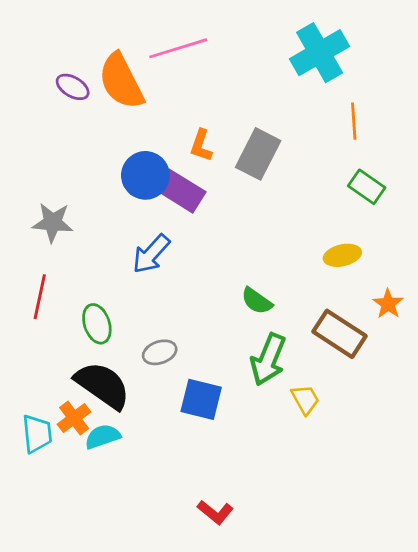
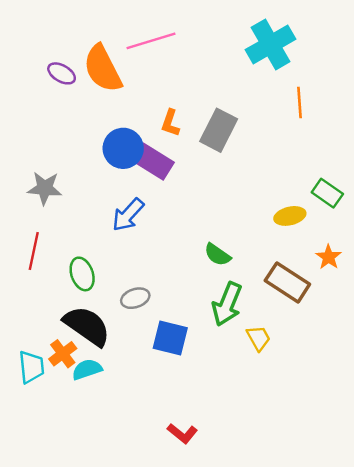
green rectangle: (367, 187) -> (327, 193), moved

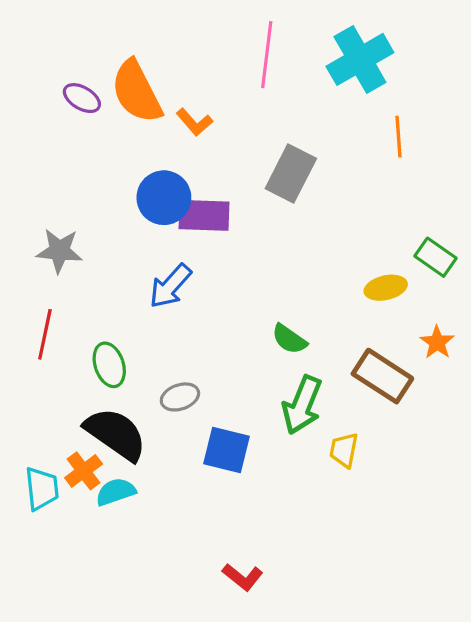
pink line: (151, 41) -> (267, 55), moved, turned -66
orange L-shape: (170, 123) -> (194, 122), moved, turned -60
purple rectangle: (153, 162) -> (204, 215), turned -30
yellow trapezoid: (258, 338) -> (344, 450), turned -140

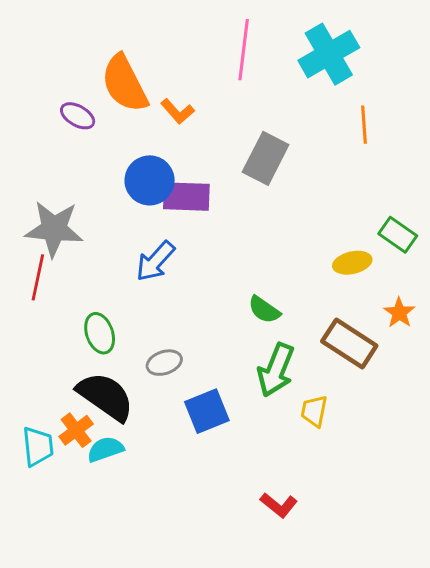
purple ellipse: (82, 98) -> (78, 116), moved
gray star: (59, 251) -> (54, 229), size x1.4
red line: (45, 334) -> (38, 277), moved
blue square: (227, 450) -> (207, 411), turned -36
red L-shape: (243, 577) -> (279, 505), moved

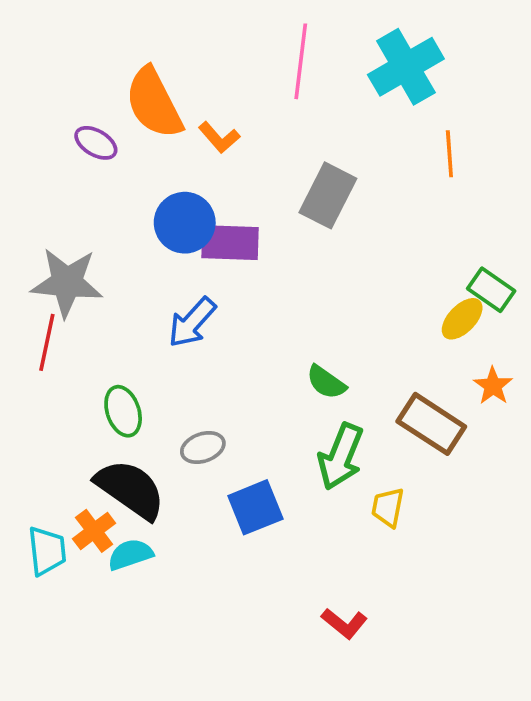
yellow ellipse: (352, 263) -> (462, 319), moved, turned -33

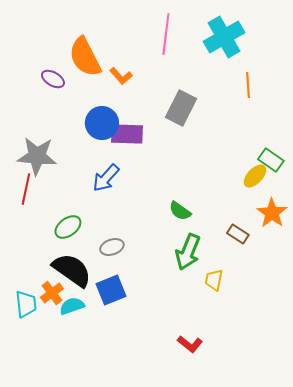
orange star: (493, 386) -> (272, 213), size x1.4
green ellipse: (123, 411) -> (68, 227), turned 72
brown rectangle: (431, 424) -> (238, 234), size x0.6
blue square: (255, 507) -> (111, 290), moved

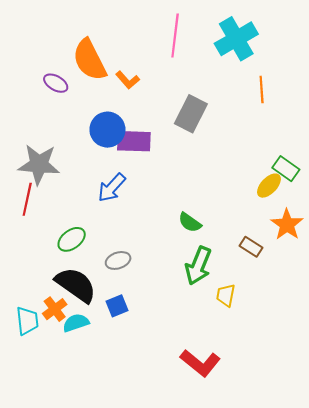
blue square: (111, 290) -> (117, 306), size x0.7
red L-shape: (190, 344) -> (200, 363), size x1.5

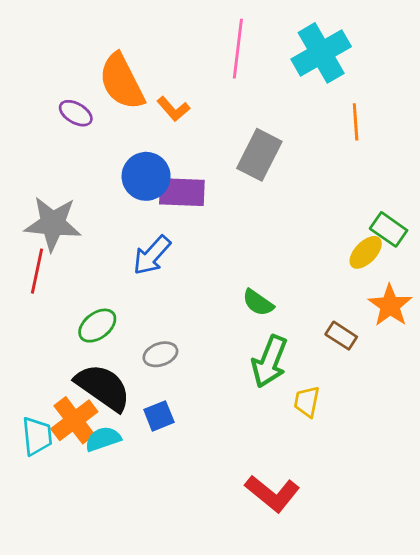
orange cross: (55, 309) -> (74, 420), size x1.4

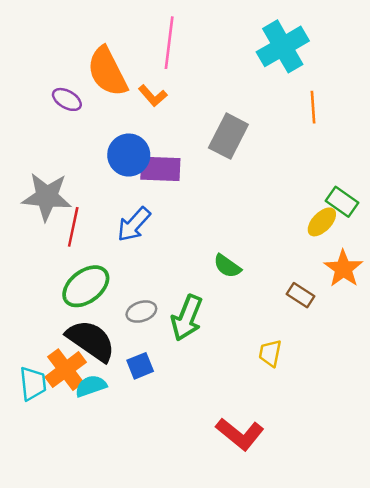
pink line: (238, 49) -> (169, 43), moved
red line: (37, 271) -> (73, 227), moved
green ellipse: (97, 326) -> (86, 286), size x1.4
green arrow: (269, 361) -> (187, 318), moved

